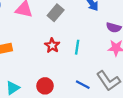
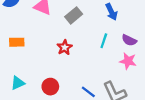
cyan line: (77, 47) -> (104, 41), moved

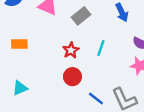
cyan line: (104, 41) -> (101, 48), moved
red circle: (50, 87) -> (72, 77), moved

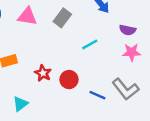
cyan line: (101, 48) -> (90, 44), turned 56
red star: (71, 50) -> (43, 73), moved

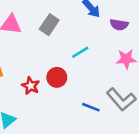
purple semicircle: (128, 30) -> (119, 25), moved
red circle: (69, 80) -> (57, 77), moved

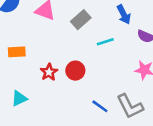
cyan line: (80, 52) -> (105, 42), moved

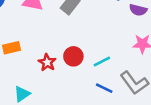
cyan line: (105, 42) -> (102, 62), moved

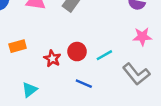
blue line: (104, 88) -> (84, 84), moved

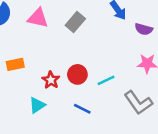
cyan triangle: (30, 90) -> (37, 105), moved

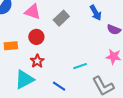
red circle: (77, 74) -> (36, 37), moved
cyan triangle: (37, 105) -> (24, 79), size x1.5

